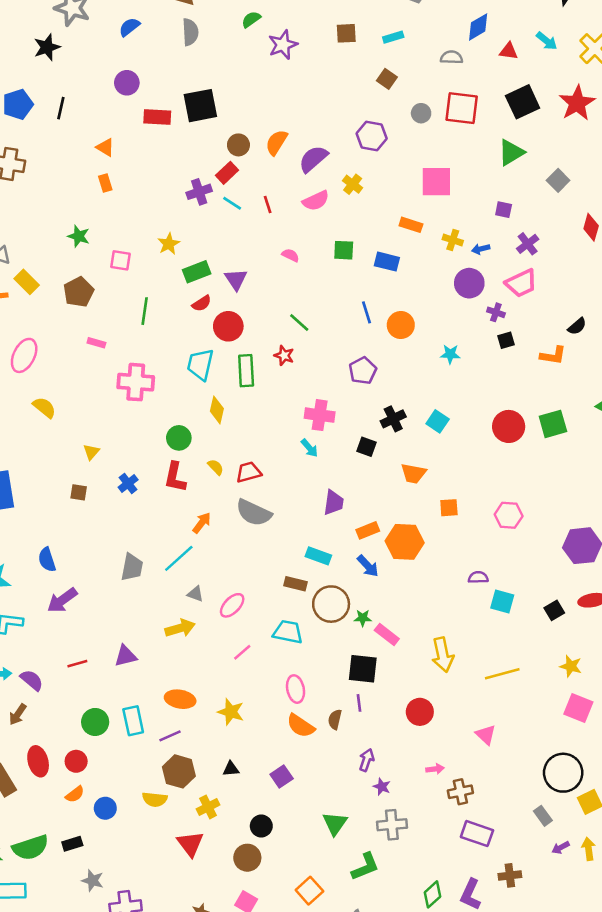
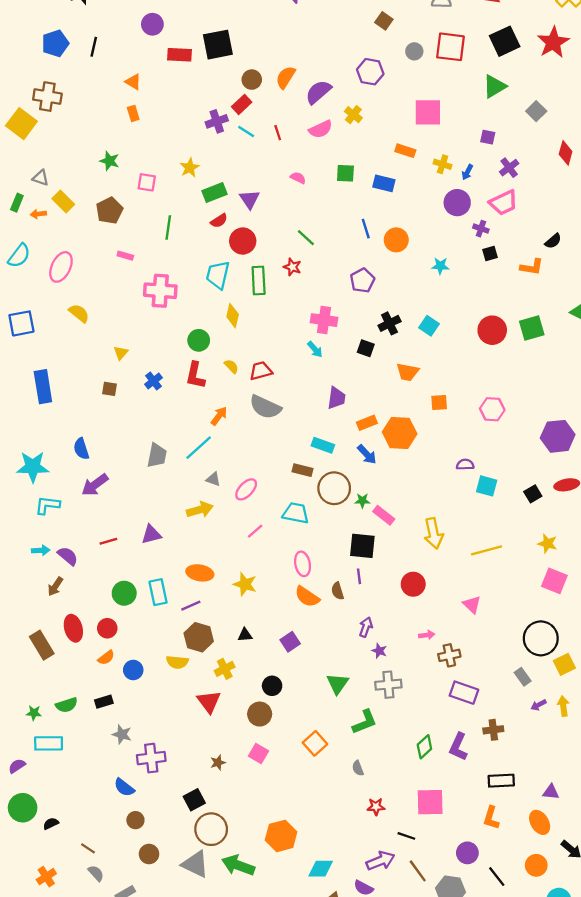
blue arrow: (481, 249) -> (467, 172), turned -49
brown semicircle: (335, 719) -> (338, 591), turned -30
green semicircle: (30, 848) -> (67, 705), size x0.7

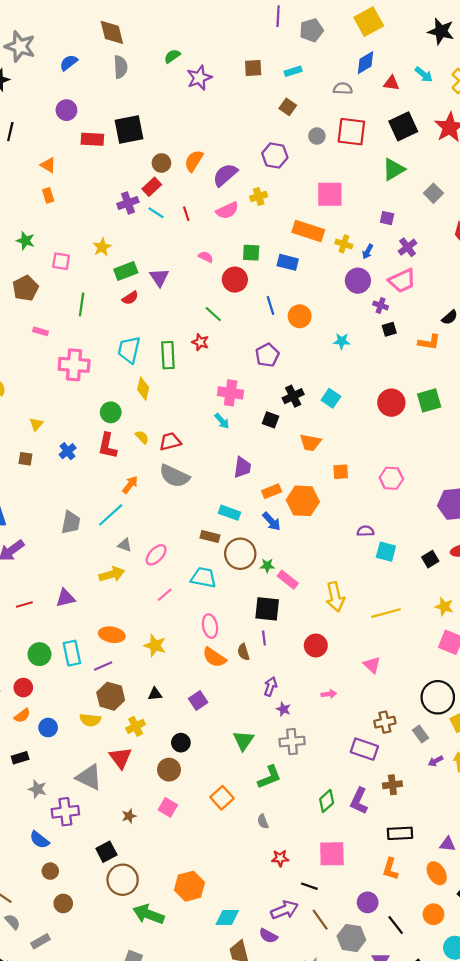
yellow cross: (353, 115) -> (259, 196), turned 35
orange rectangle: (405, 151) -> (308, 231), size x1.6
red circle: (243, 241) -> (235, 280), moved
brown cross: (449, 655) -> (385, 722), moved
gray triangle: (195, 864) -> (89, 777), moved

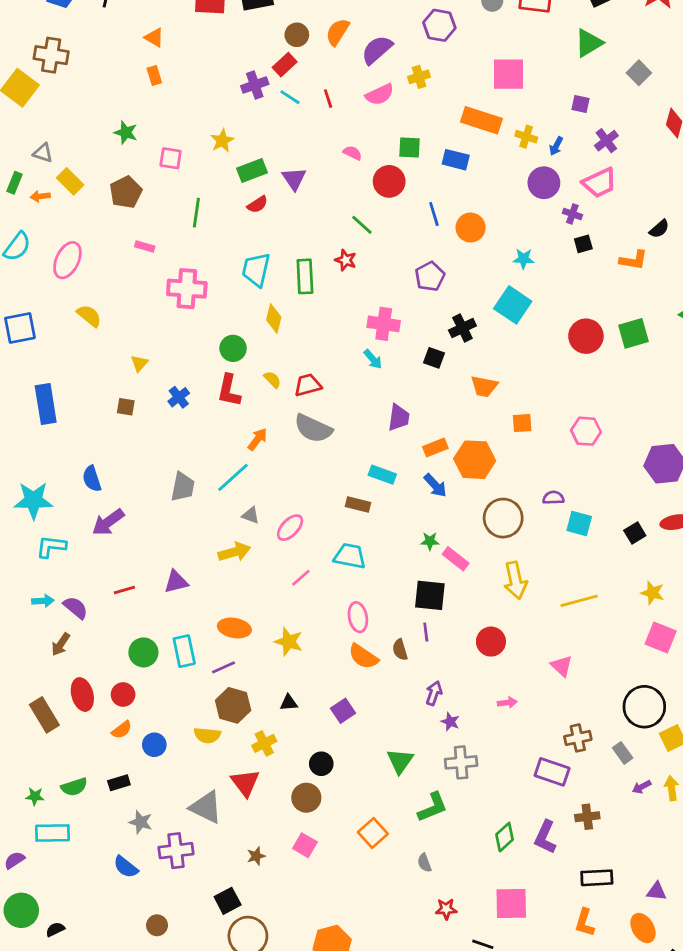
cyan square: (331, 398) -> (513, 305), moved, size x1.5
brown circle: (240, 554) -> (503, 518), moved
blue semicircle: (39, 840) -> (126, 867), moved

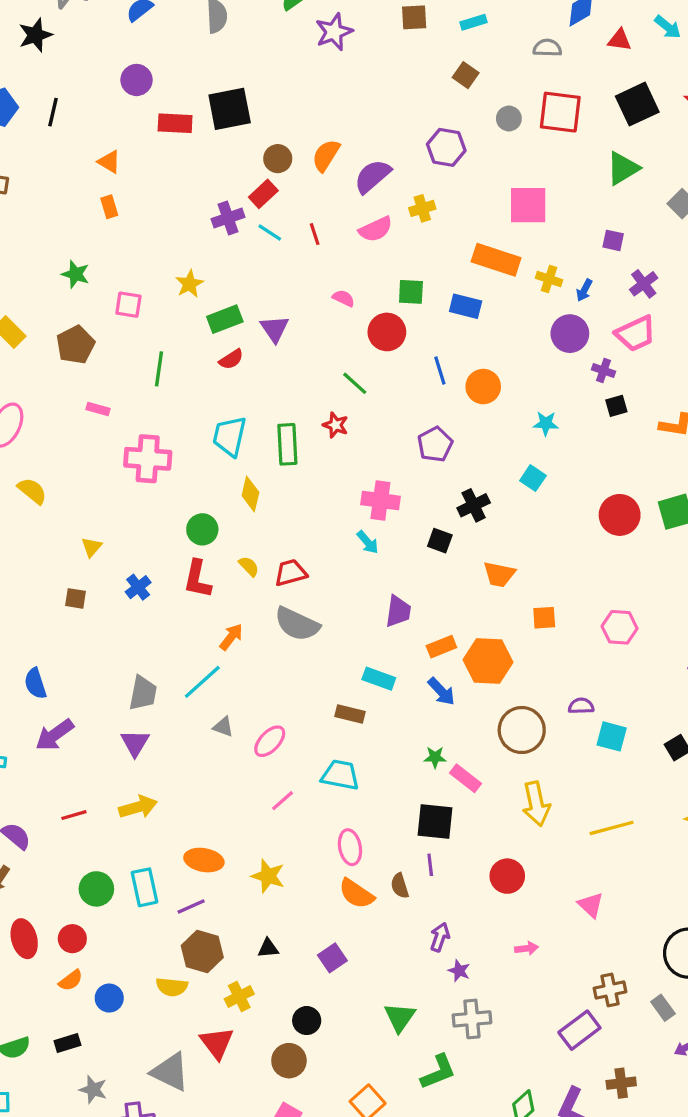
cyan square: (513, 305) -> (533, 478), size x0.6
yellow arrow: (234, 552) -> (138, 807), moved
purple triangle: (176, 582) -> (135, 743), moved, turned -45
purple rectangle: (552, 772) -> (579, 1030), turned -56

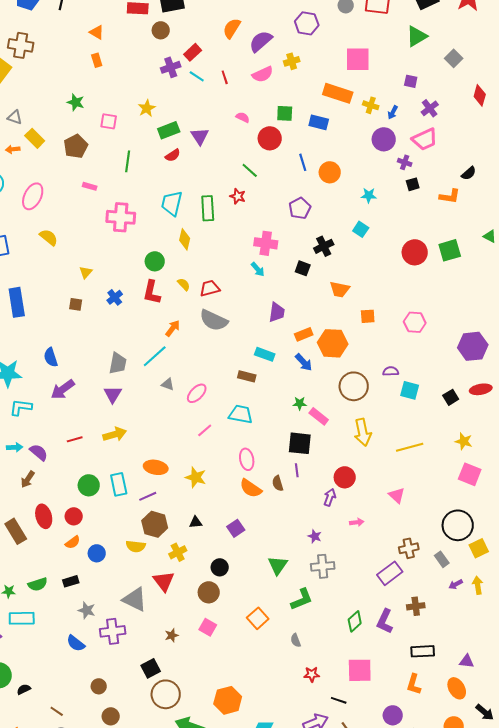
brown circle: (278, 159) -> (161, 30), moved
purple arrow: (440, 937) -> (330, 497), moved

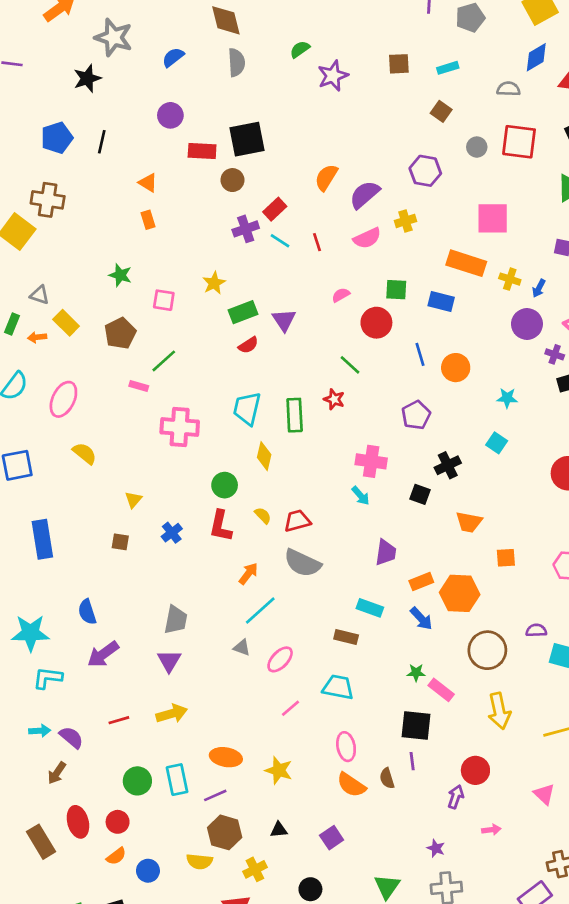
pink semicircle: (243, 117) -> (341, 295), turned -56
green line: (128, 161) -> (164, 361), moved, turned 40
cyan line: (155, 356) -> (260, 611), moved

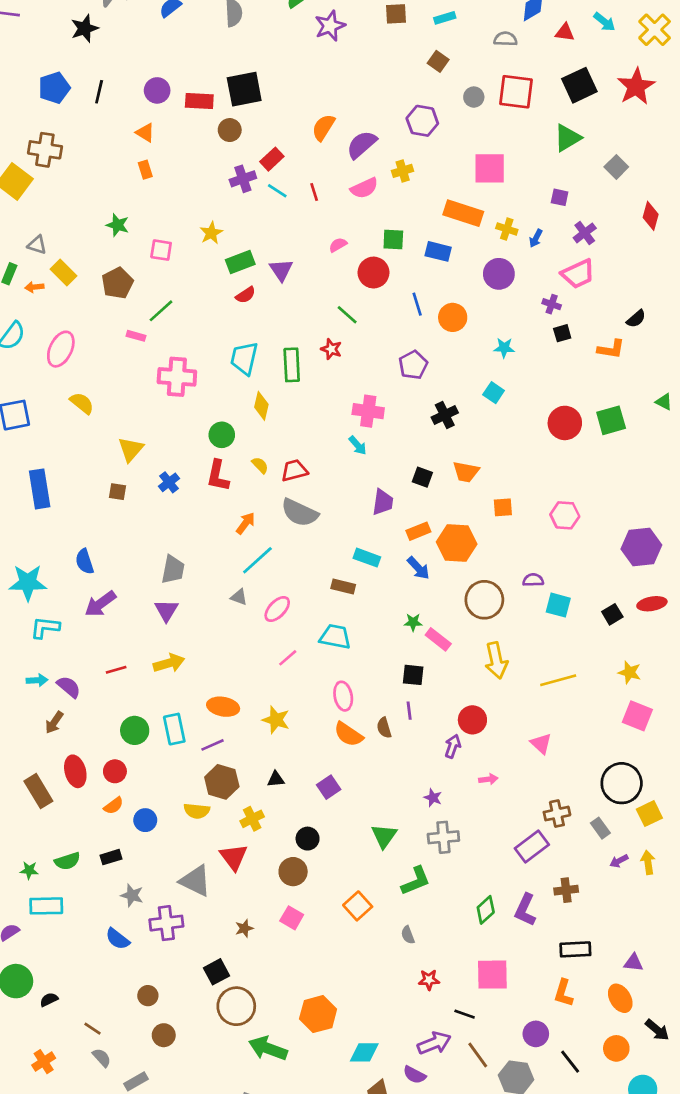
purple circle: (170, 115) -> (157, 90), moved
purple circle: (527, 324) -> (499, 274), moved
black square: (420, 494) -> (422, 477), moved
yellow triangle: (133, 500) -> (131, 449), size x1.5
black square: (416, 725) -> (413, 675), size x0.7

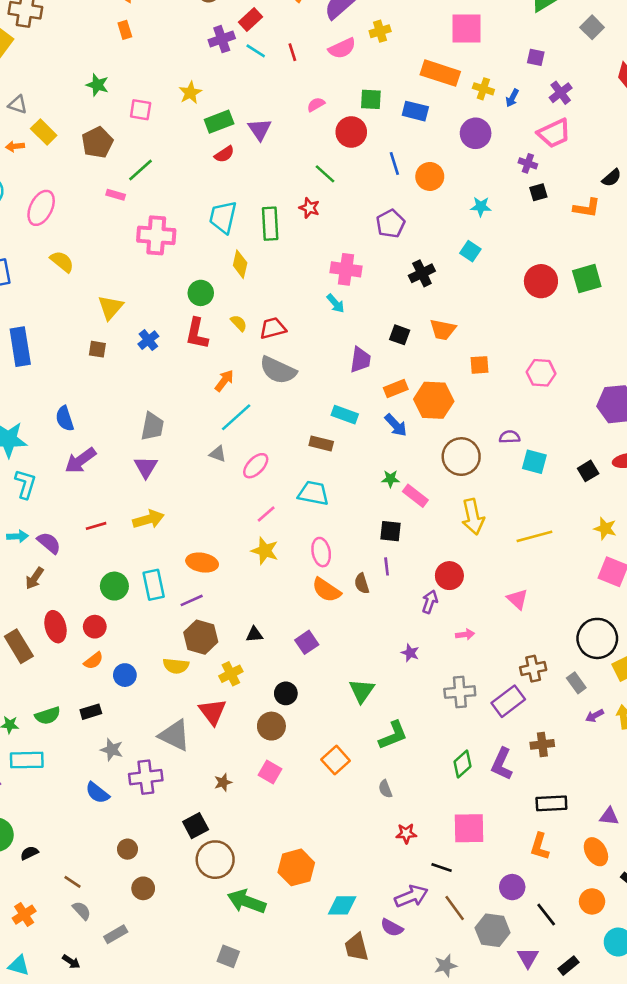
cyan L-shape: (45, 627) -> (25, 484), turned 100
yellow star: (276, 720) -> (265, 551), moved
gray cross: (443, 837) -> (460, 692), moved

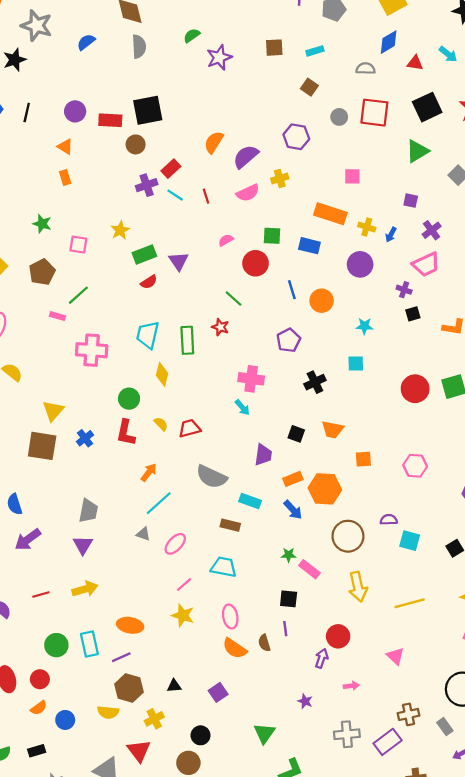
pink square: (466, 29) -> (352, 176), size x0.6
cyan square: (470, 251) -> (356, 363), turned -35
brown square: (97, 349) -> (42, 446), size x2.0
gray semicircle: (278, 370) -> (212, 477), moved

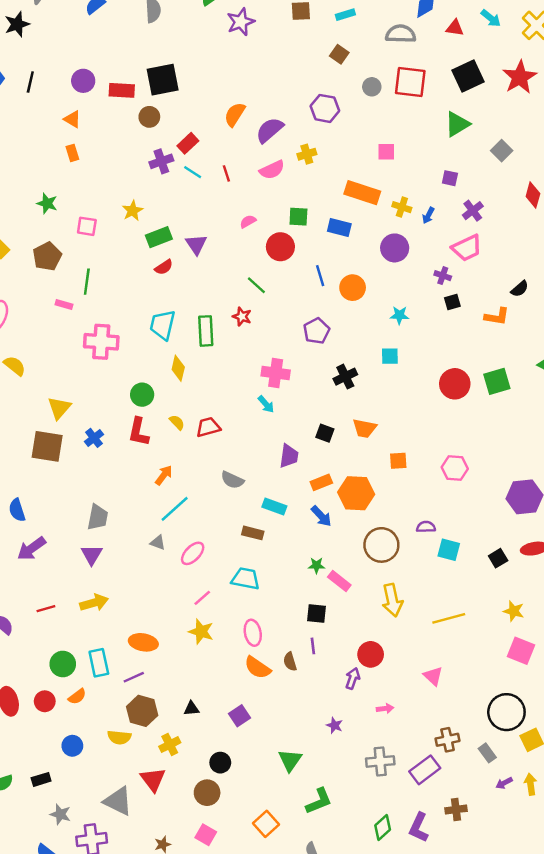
gray semicircle: (366, 69) -> (401, 34), size x1.4
green line: (78, 295) -> (87, 282), turned -40
gray semicircle: (212, 477) -> (232, 480), size x0.7
orange semicircle: (39, 708) -> (77, 696), moved

